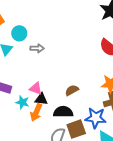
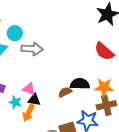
gray arrow: (37, 48) -> (32, 49), size x1.5
black semicircle: (63, 112) -> (80, 84), moved

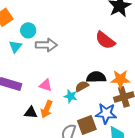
red semicircle: (104, 51) -> (105, 40), moved
black triangle: (34, 100) -> (31, 112), moved
cyan star: (15, 102) -> (71, 96), moved

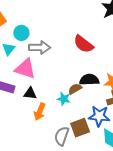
red semicircle: (105, 40) -> (83, 44), moved
pink triangle: (46, 85) -> (25, 69), moved, size x1.6
black triangle: (31, 112) -> (30, 93), moved

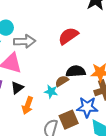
red semicircle: (83, 44) -> (68, 36), turned 110
black triangle: (30, 93) -> (17, 88), turned -40

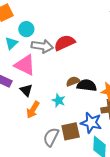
red semicircle: (68, 36) -> (65, 43), moved
brown semicircle: (62, 81) -> (73, 81), moved
black triangle: (17, 88) -> (26, 90), turned -48

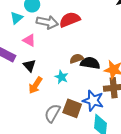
pink triangle: (25, 65) -> (29, 40), size x0.6
brown square: (71, 131) -> (72, 108), turned 30

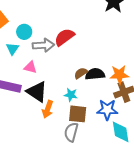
black triangle: (30, 66) -> (37, 92), size x1.6
brown square: (72, 108) -> (78, 114), moved

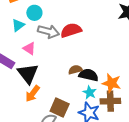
cyan star: (71, 95) -> (90, 92), moved

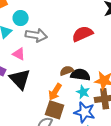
red semicircle: (71, 30) -> (82, 34), moved
orange arrow: (33, 94) -> (55, 92), moved

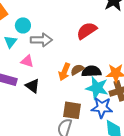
black triangle: (20, 79) -> (33, 86), size x0.7
orange arrow: (55, 92) -> (64, 72), moved
cyan star: (83, 92) -> (97, 88), size x1.6

